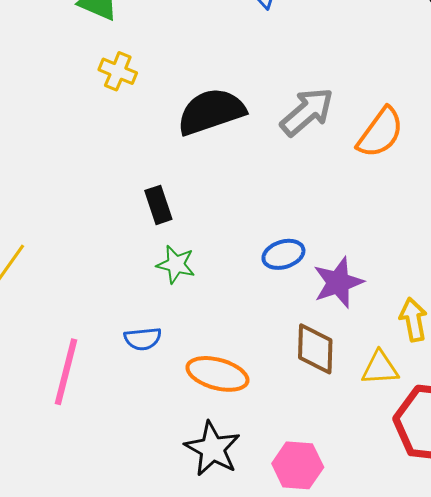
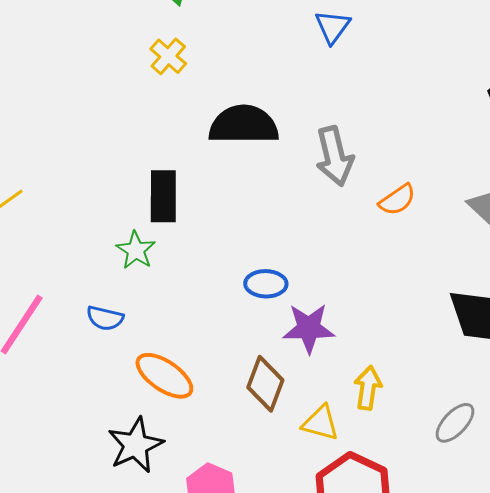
gray arrow: (307, 112) -> (335, 156), turned 98
orange semicircle: (380, 133) -> (397, 200), size x0.7
black rectangle: (158, 205) -> (163, 196), size x1.4
green star: (176, 264) -> (136, 250), moved

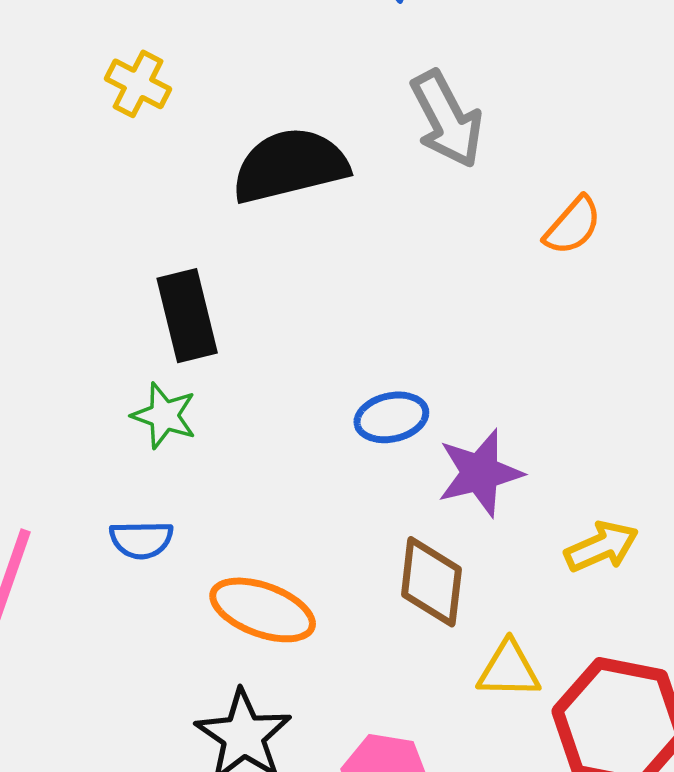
gray arrow: (335, 156) -> (447, 119), moved
yellow arrow: (368, 388) -> (602, 547), turned 72
yellow triangle: (320, 423) -> (509, 670), moved

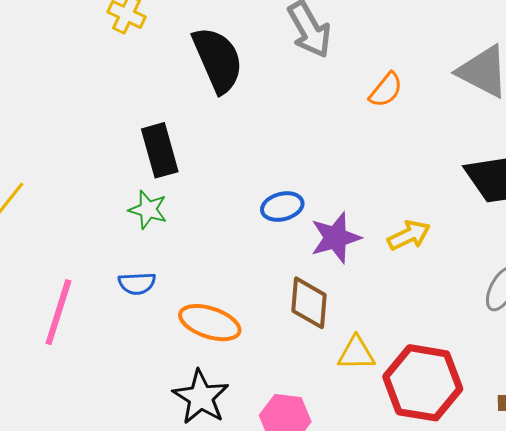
black semicircle: (290, 166) -> (218, 60), turned 82
yellow arrow: (602, 547) -> (409, 235), moved

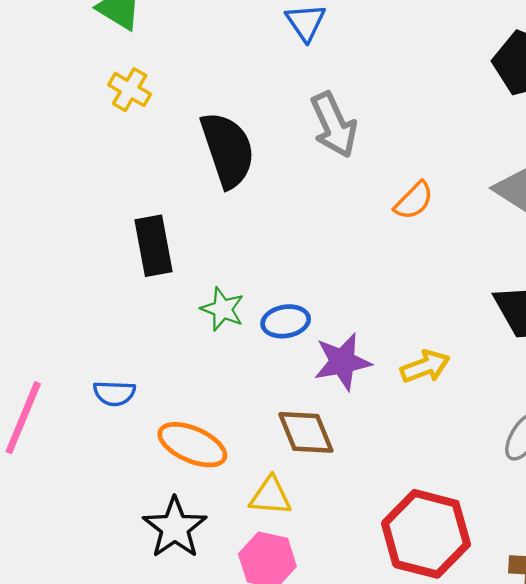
green star: (148, 210) -> (223, 309), moved
brown diamond: (309, 303) -> (306, 432), turned -32
yellow triangle: (356, 353) -> (270, 496), moved

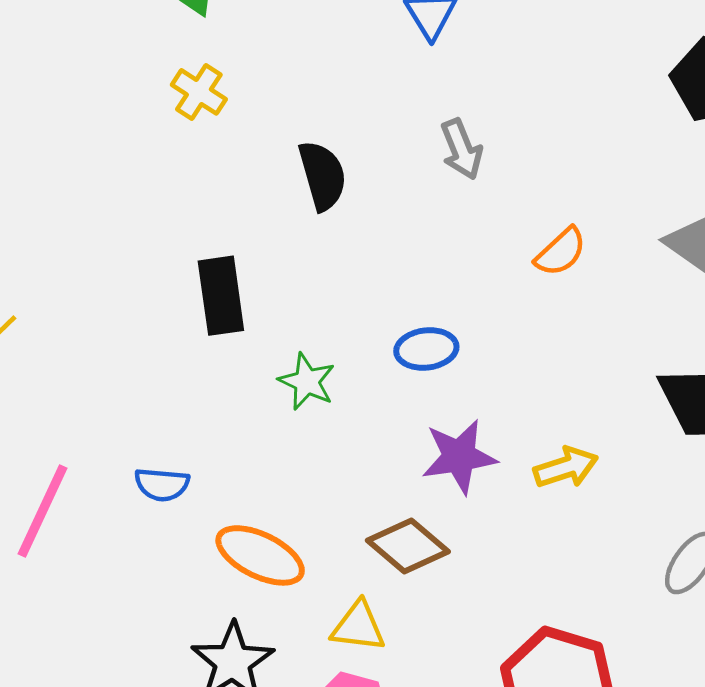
gray arrow: (334, 125) -> (461, 149), size x0.7
black semicircle: (228, 150) -> (322, 175), size x0.7
blue ellipse: (286, 321) -> (426, 349), moved
brown diamond: (306, 432) -> (408, 546), turned -30

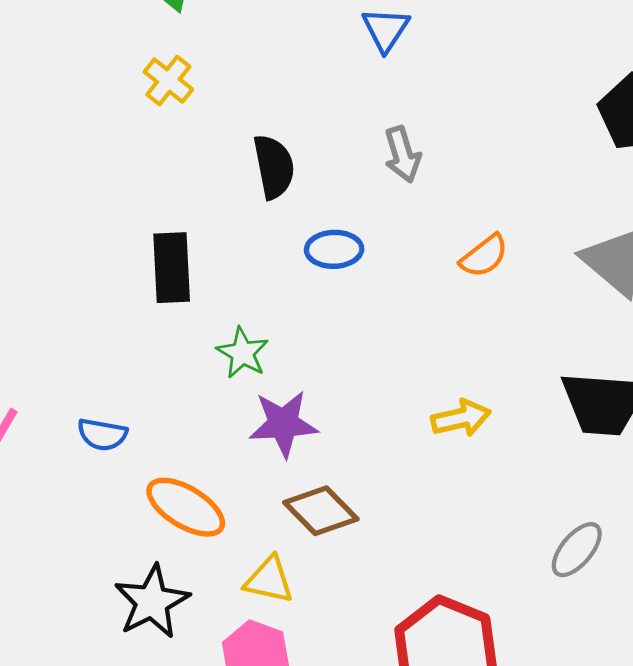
blue ellipse: (426, 349) -> (334, 249), moved
purple star: (459, 457) -> (283, 424), moved
yellow arrow: (566, 467) -> (461, 418), moved

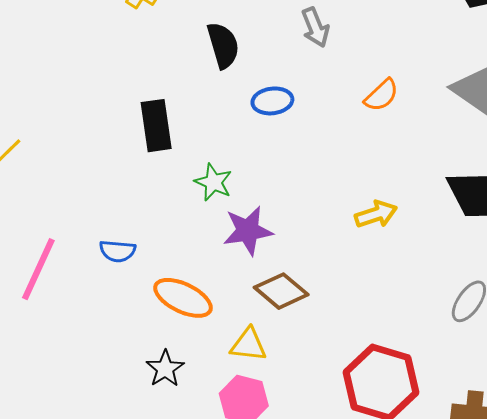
black star: (152, 602) -> (165, 369), size x0.7

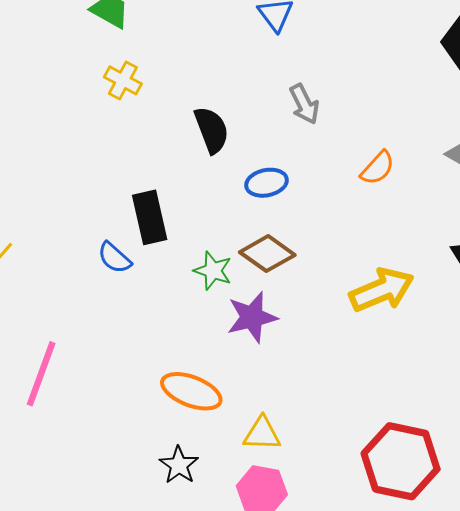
yellow arrow: (376, 214) -> (382, 290), size x1.5
blue semicircle: (118, 251) -> (114, 258), moved, turned 42
brown diamond: (281, 291) -> (267, 254), moved

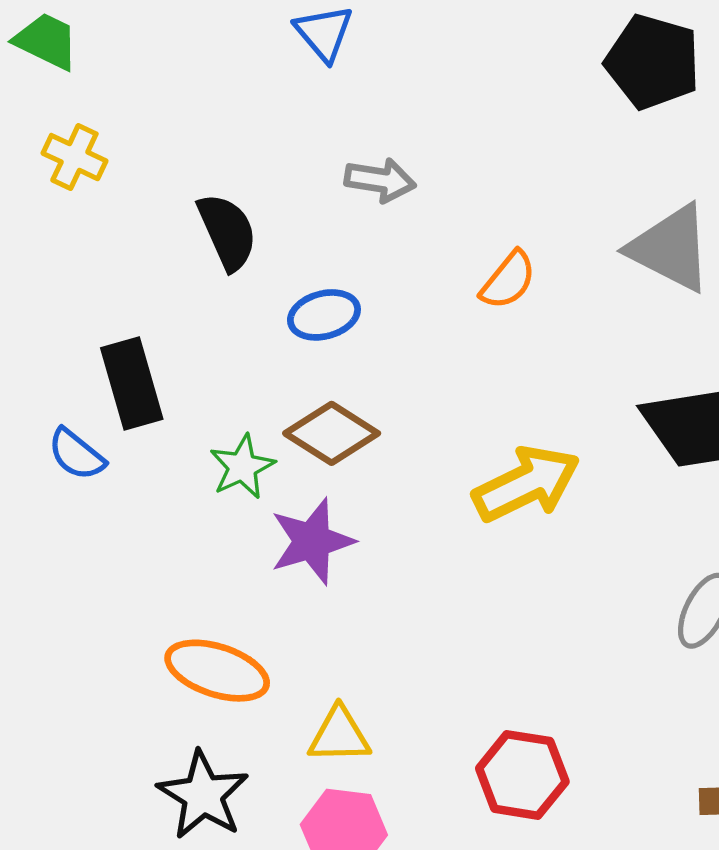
gray arrow: (304, 104) -> (380, 180), turned -51
green star: (213, 271) -> (242, 467), turned 30
red hexagon: (401, 461) -> (522, 775), moved, size x0.7
black star: (179, 465) -> (203, 795), size x1.4

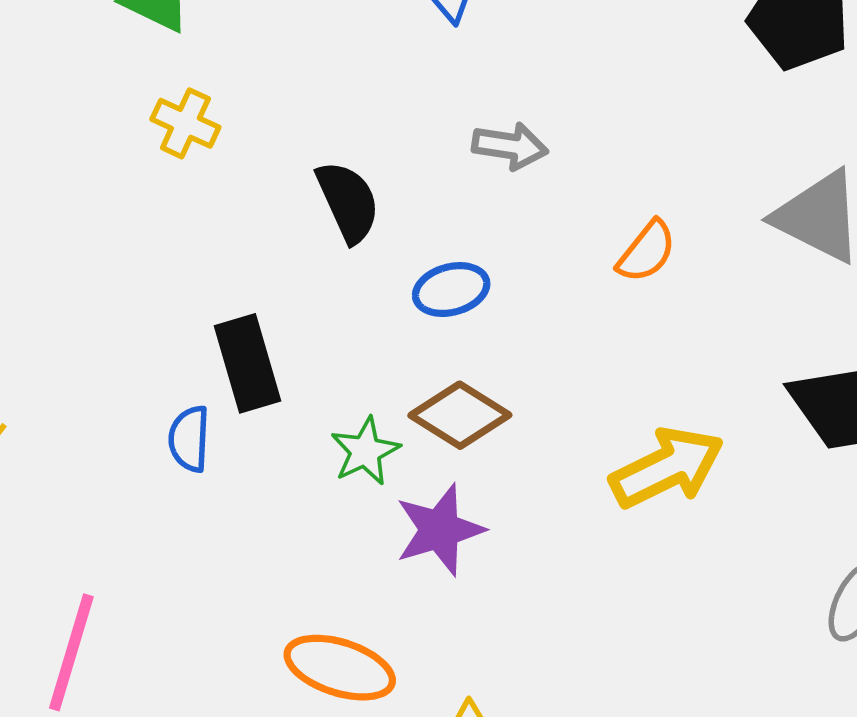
blue semicircle: (76, 454) -> (189, 439), turned 54

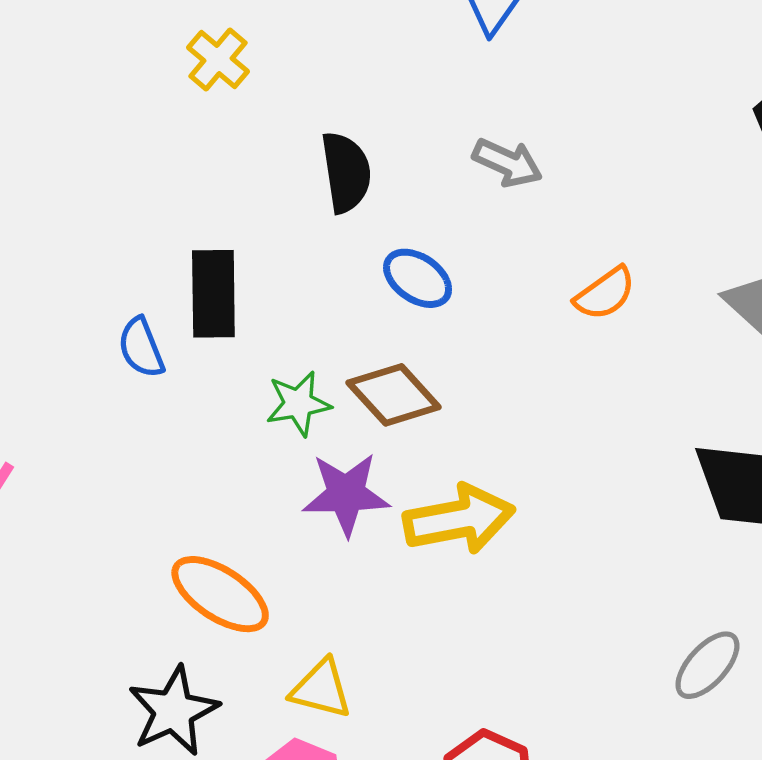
blue ellipse: (451, 290) -> (418, 278), turned 34
blue semicircle: (189, 439) -> (141, 348), turned -40
yellow arrow: (667, 468) -> (459, 519), moved

